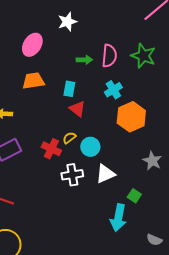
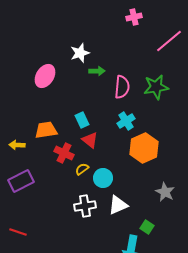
green star: (143, 56) -> (156, 87), turned -30
green arrow: (84, 60) -> (97, 71), moved
orange trapezoid: (33, 81) -> (46, 130), moved
cyan rectangle: (69, 89) -> (82, 120), turned -35
red cross: (51, 149) -> (64, 153), moved

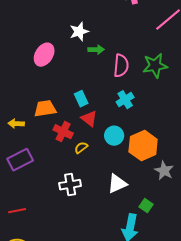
orange hexagon: (144, 148) -> (143, 146), moved
cyan circle: (103, 178) -> (114, 136), moved
white cross: (85, 206) -> (70, 185), moved
red line: (18, 232) -> (17, 211), turned -30

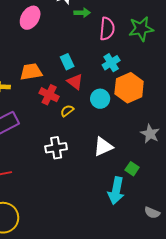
orange hexagon: (143, 146) -> (129, 88), moved

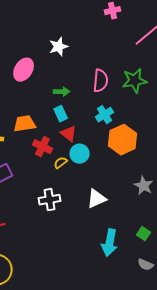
green arrow: (82, 13) -> (62, 92), moved
cyan circle: (100, 99) -> (80, 154), moved
green square: (132, 169) -> (144, 234), moved

